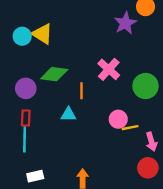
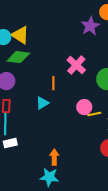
green diamond: (54, 74) -> (18, 57), moved
cyan triangle: (68, 114) -> (42, 103), turned -32
white rectangle: (35, 176) -> (10, 143), moved

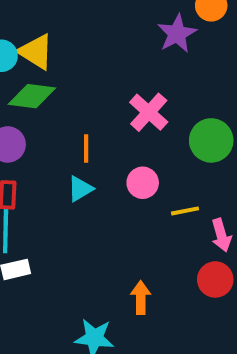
orange line: (53, 83) -> (86, 148), moved
pink circle: (84, 107) -> (143, 183), moved
orange arrow: (54, 157) -> (141, 298), moved

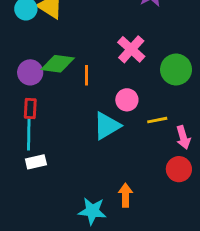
green diamond: (32, 96) -> (58, 64), moved
cyan triangle: (80, 189) -> (107, 126), moved, size x1.5
orange arrow: (141, 298) -> (125, 195), moved

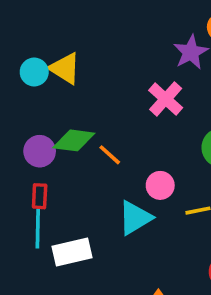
pink cross: (131, 49) -> (166, 99), moved
orange line: (86, 75) -> (110, 155), turned -48
white rectangle: (36, 162) -> (72, 252), moved, size x1.5

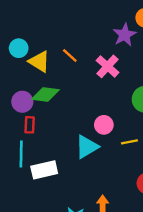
yellow triangle: (65, 68) -> (39, 62), moved
orange line: (110, 155) -> (70, 55), moved
red rectangle: (40, 196) -> (30, 125), moved

